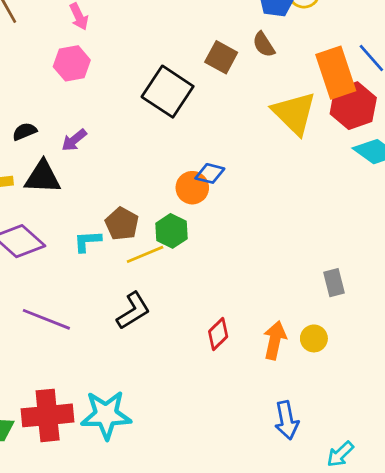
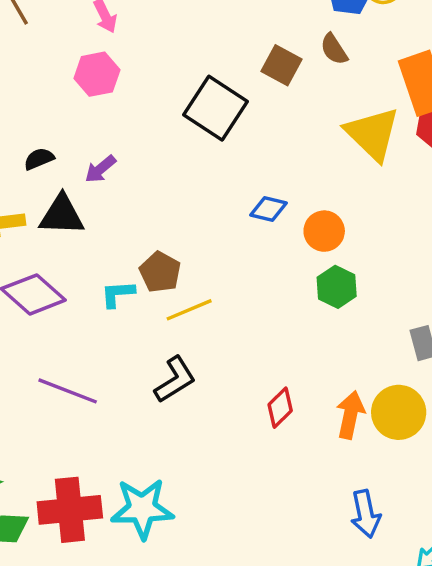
orange circle: (192, 188) -> (324, 231), moved
green hexagon: (172, 231) -> (337, 287), moved
yellow circle: (314, 338) -> (399, 412), size x1.6

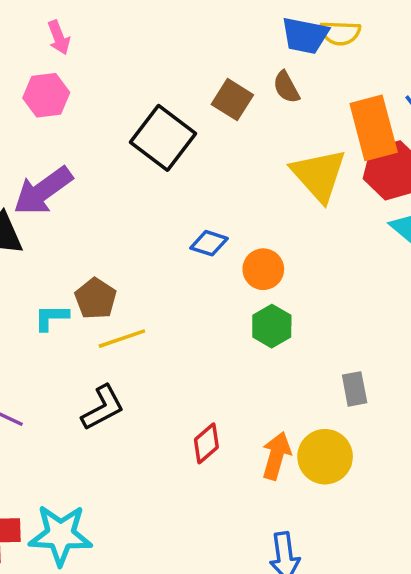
purple arrow: (100, 169) -> (43, 191), size x1.8

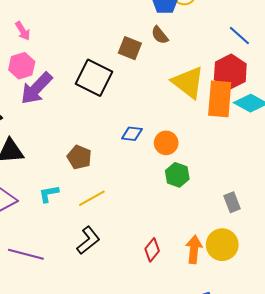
orange rectangle: (374, 128) -> (220, 99), moved, turned 30
purple arrow: (43, 191) -> (36, 88), moved
brown pentagon: (96, 299) -> (79, 157), moved

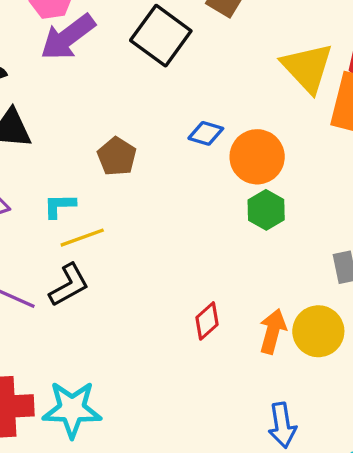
orange circle: (166, 143) -> (257, 157), size x1.4
yellow line: (92, 198) -> (82, 238), moved
black L-shape: (88, 240) -> (69, 285), moved

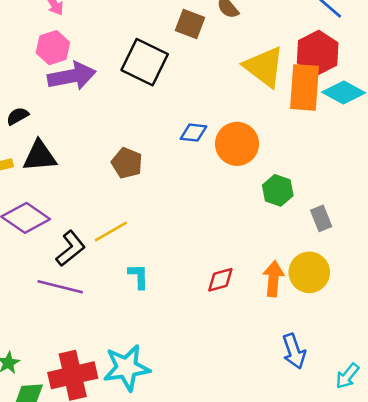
purple arrow: (68, 37) -> (72, 76), turned -144
cyan L-shape: (59, 206) -> (139, 276), moved, turned 100
green hexagon: (266, 210) -> (278, 190), moved
black L-shape: (69, 285) -> (71, 248), moved
red diamond: (207, 321) -> (220, 280), turned 36

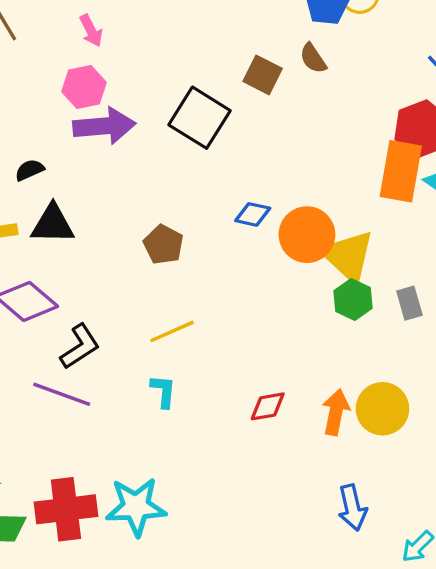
yellow triangle: (264, 67) -> (348, 256), moved
gray rectangle: (321, 218) -> (409, 303), moved
yellow line: (111, 231) -> (172, 331), moved

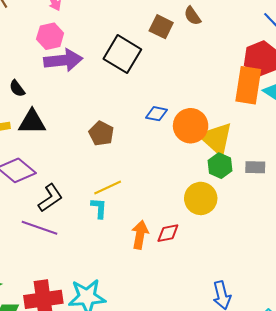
black semicircle: (30, 170) -> (17, 88), turned -102
gray rectangle: (409, 303) -> (255, 167), turned -72
cyan L-shape: (163, 391) -> (99, 208), moved
yellow circle: (382, 409) -> (201, 198), moved
orange arrow: (336, 412) -> (140, 235), moved

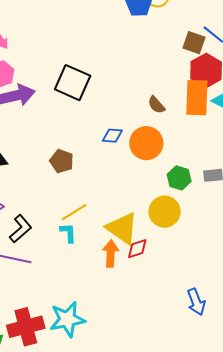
brown semicircle: (192, 16) -> (156, 105), moved
brown square: (161, 27) -> (194, 43), moved
yellow triangle: (216, 139) -> (122, 228), moved

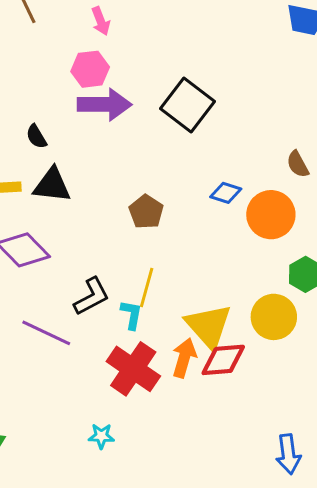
yellow line: (74, 212) -> (147, 288), turned -56
black L-shape: (21, 229) -> (92, 296), moved
red diamond: (137, 249) -> (223, 360), size x1.4
cyan star: (67, 319) -> (101, 436), size x0.5
red cross: (26, 327) -> (133, 369), moved, turned 36

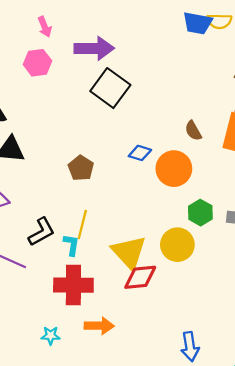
purple arrow: (105, 105) -> (94, 48), moved
orange arrow: (184, 358) -> (99, 326), moved, turned 76
red cross: (133, 369) -> (73, 285), turned -33

